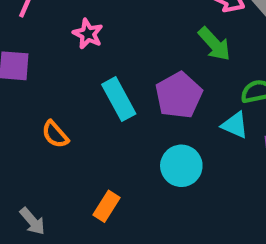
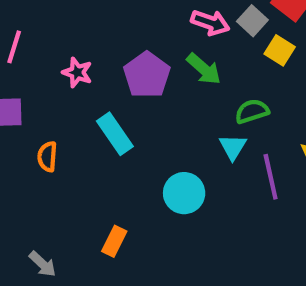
purple pentagon: (179, 95) -> (147, 75), moved
cyan triangle: (235, 125) -> (233, 147), turned 44
orange semicircle: (55, 134) -> (47, 157), moved, turned 52

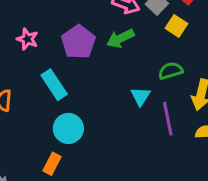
green arrow: (204, 69) -> (120, 38), turned 112
green semicircle: (252, 111) -> (171, 71), moved
cyan circle: (184, 193) -> (68, 128), moved

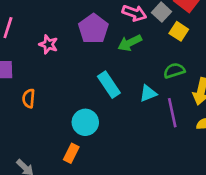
purple pentagon: (78, 42) -> (93, 29), moved
cyan rectangle: (54, 85) -> (109, 85), moved
cyan triangle: (141, 96) -> (148, 93), turned 36

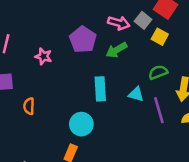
cyan rectangle: (109, 85) -> (100, 89), turned 35
cyan triangle: (148, 93) -> (136, 94), turned 42

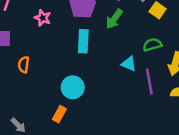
green arrow: (116, 50) -> (114, 19), turned -30
cyan rectangle: (100, 89) -> (83, 41), moved

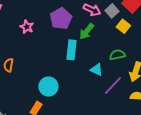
cyan rectangle: (83, 41) -> (72, 50), moved
purple line: (149, 82) -> (113, 85), turned 50

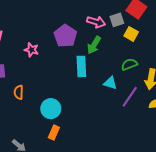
gray square: (112, 11) -> (117, 20), turned 32
cyan circle: (48, 87) -> (51, 109), moved

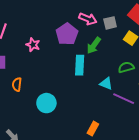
gray square: (117, 20) -> (110, 23), moved
pink arrow: (96, 22) -> (88, 19), moved
purple line: (130, 97) -> (124, 99), turned 75
orange rectangle: (54, 133) -> (93, 129), moved

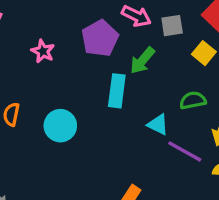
cyan circle: (46, 103) -> (60, 126), moved

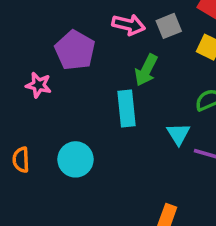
purple pentagon: (100, 38) -> (75, 50), moved
cyan triangle: (158, 125) -> (178, 134), turned 45

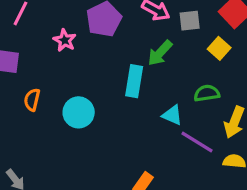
cyan triangle: (178, 134) -> (172, 115), turned -50

